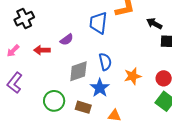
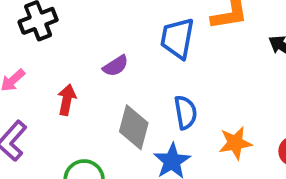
red arrow: (42, 50) -> (67, 100), moved, turned 98
gray diamond: (78, 71) -> (134, 127), turned -60

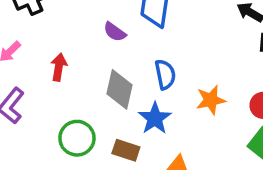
purple semicircle: (116, 66) -> (115, 32), moved, turned 70

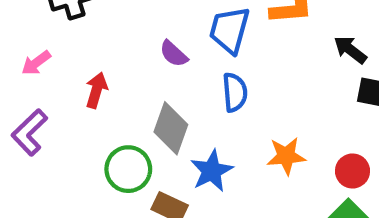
blue semicircle: (165, 74) -> (235, 92), moved
green circle: (77, 138) -> (128, 169), moved

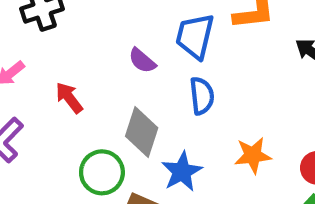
red arrow: (96, 90) -> (69, 98), turned -52

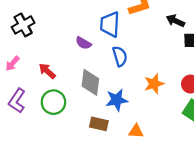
green circle: (102, 172) -> (53, 102), moved
blue star: (182, 172) -> (117, 100), turned 30

